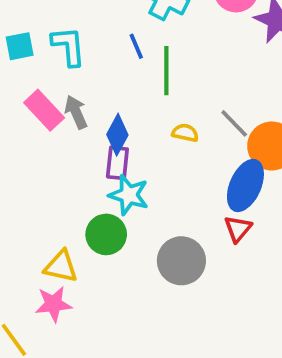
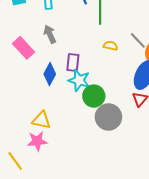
pink rectangle: (44, 110) -> (24, 48), moved
blue diamond: (117, 135) -> (50, 74), moved
green circle: (106, 234) -> (94, 96), moved

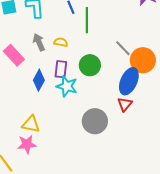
yellow semicircle: (111, 46) -> (61, 42), moved
green circle: (94, 96) -> (90, 65), moved

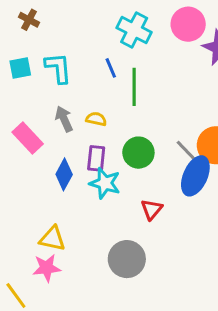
gray line: (123, 48) -> (187, 151), moved
red triangle: (125, 104) -> (152, 209), moved
gray circle: (95, 121) -> (127, 259), moved

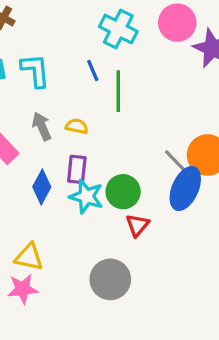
green circle: (138, 153) -> (123, 192), moved

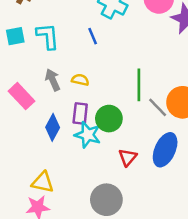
green line: (118, 91) -> (139, 85), moved
blue ellipse: (185, 188) -> (165, 150), moved
green circle: (123, 192) -> (109, 119), moved

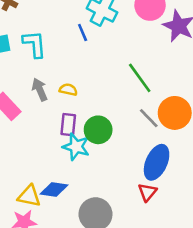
blue line: (93, 36) -> (83, 32), moved
green line: (139, 85) -> (140, 78), moved, turned -36
blue diamond: (53, 127) -> (54, 190), moved, turned 70
red triangle: (128, 157) -> (147, 192), moved

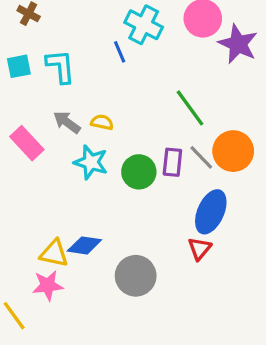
gray arrow: (40, 90) -> (67, 122), turned -30
purple rectangle: (68, 125) -> (172, 162), moved
cyan star: (76, 147) -> (91, 162), moved

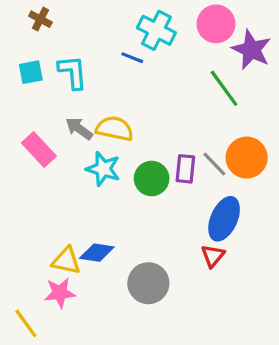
blue line: (120, 52) -> (132, 58), turned -45
green line: (190, 108) -> (224, 88), moved
yellow semicircle: (102, 122) -> (115, 129), size x1.6

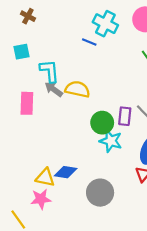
cyan L-shape: (73, 72) -> (49, 71), moved
pink rectangle: (39, 150) -> (27, 103), turned 45
cyan star: (103, 169) -> (111, 141), moved

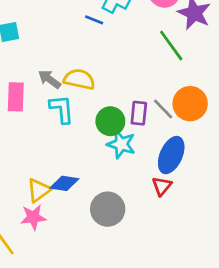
cyan L-shape: (49, 71) -> (62, 109), moved
yellow triangle: (45, 177) -> (39, 190), turned -48

